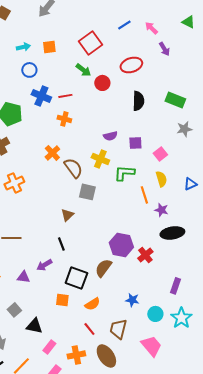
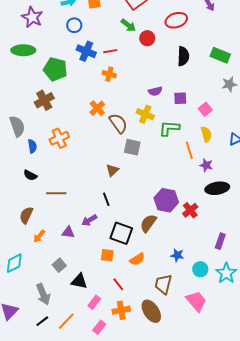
red line: (89, 329) -> (118, 284), moved

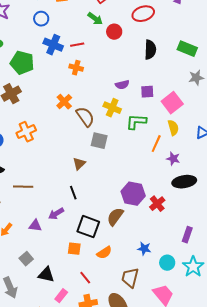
pink square: (205, 109) -> (172, 103), size x1.5
orange line: (189, 150) -> (156, 144), turned 42

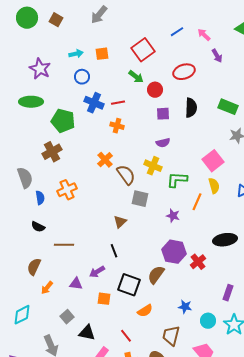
purple square: (147, 92) -> (163, 114), moved
purple star: (173, 159) -> (173, 216), moved
orange square: (74, 249) -> (104, 299), moved

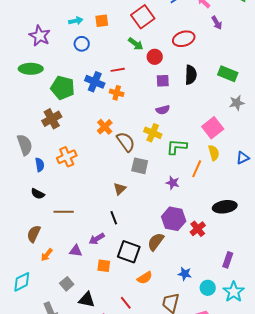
blue cross: (94, 103) -> (95, 82), moved

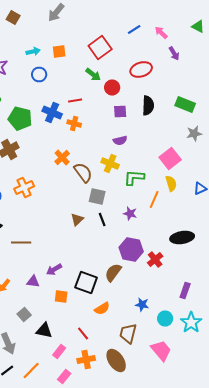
black line: (114, 218) -> (102, 220), moved

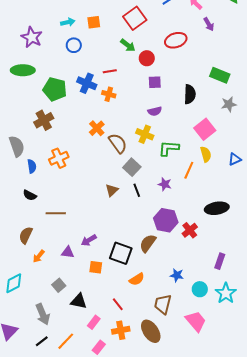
black semicircle: (148, 106) -> (190, 94), moved
gray square: (97, 196) -> (132, 167), turned 30

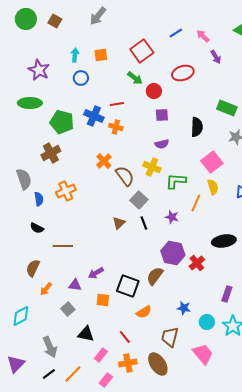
cyan arrow: (68, 22) -> (75, 55), turned -72
gray square: (59, 285) -> (68, 309), moved

